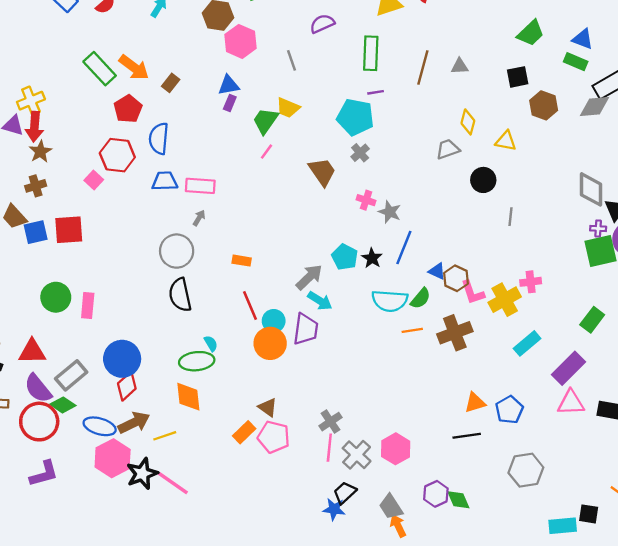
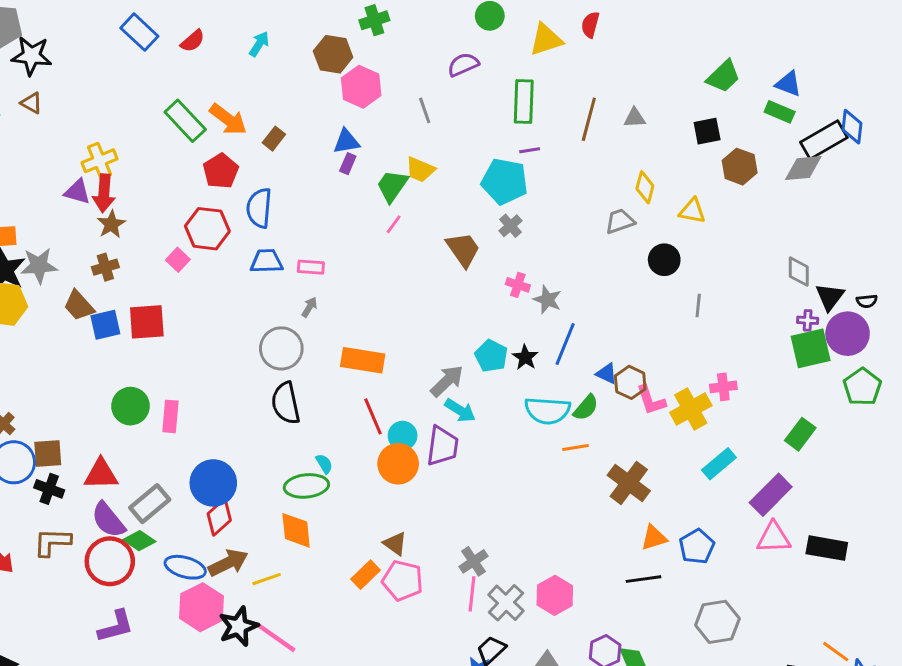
pink rectangle: (200, 186) -> (311, 267), size x0.7
gray diamond: (591, 189) -> (799, 272), size x0.7
orange rectangle: (242, 261) -> (363, 360), size x1.8
brown cross: (455, 333) -> (629, 483), moved, turned -32

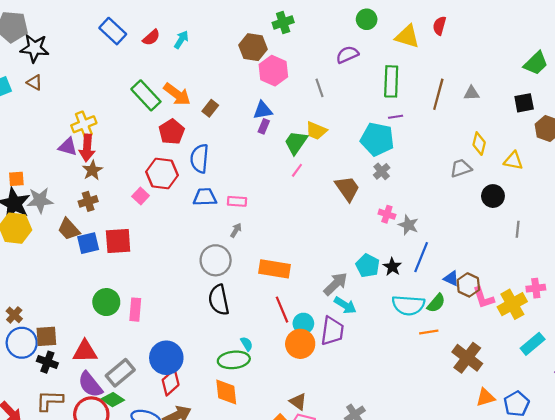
yellow triangle: (546, 39) -> (407, 36), turned 35
cyan arrow: (259, 44) -> (181, 40), moved

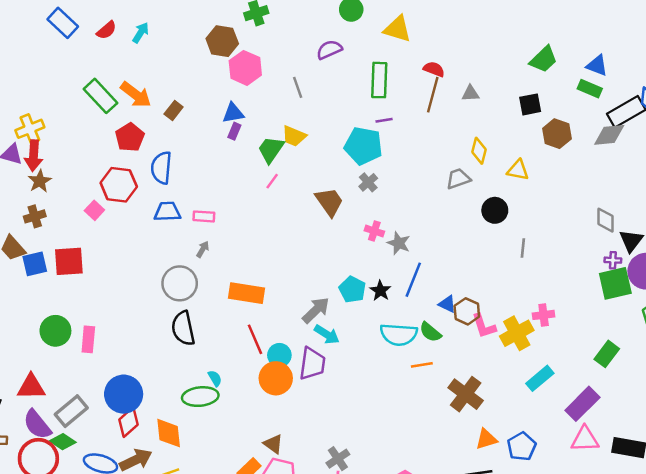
red semicircle: (439, 26) -> (434, 69), moved, turned 96
green semicircle: (436, 303) -> (430, 332), turned 90
orange diamond: (226, 392) -> (169, 433), moved

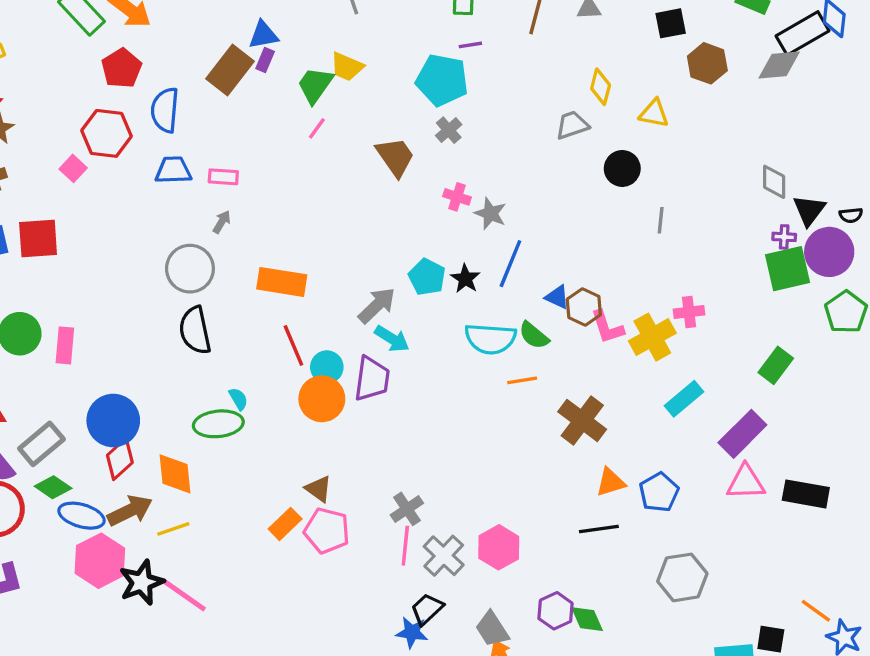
brown rectangle: (174, 111) -> (230, 70), moved, size x1.8
green diamond: (63, 442) -> (53, 487), moved

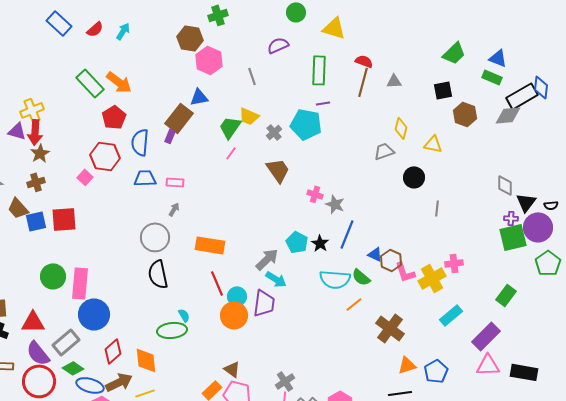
purple rectangle: (265, 60) -> (170, 136), moved
gray cross: (449, 130) -> (274, 132), moved
pink rectangle: (65, 345) -> (80, 283), size x1.4
orange line: (522, 380) -> (354, 304), turned -30
blue circle: (113, 420) -> (94, 314), moved

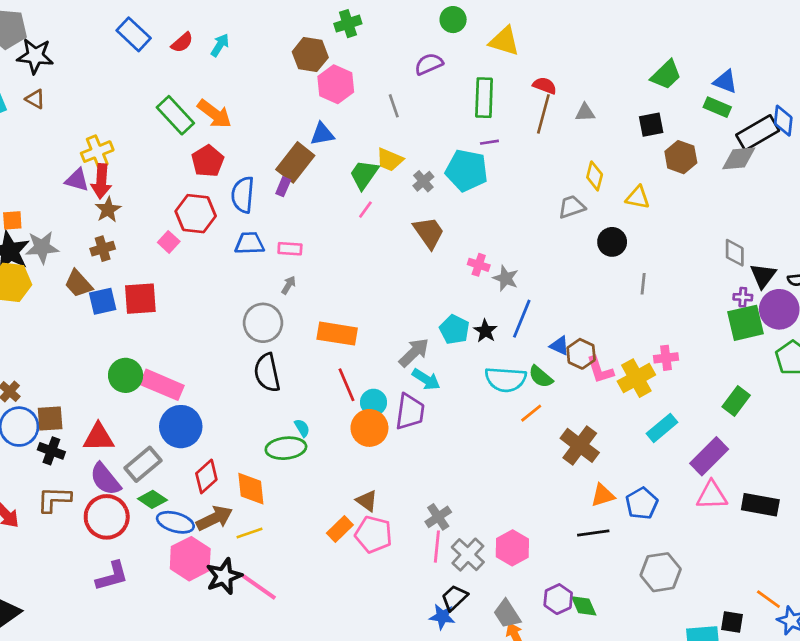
pink rectangle: (80, 283) -> (162, 385), turned -72

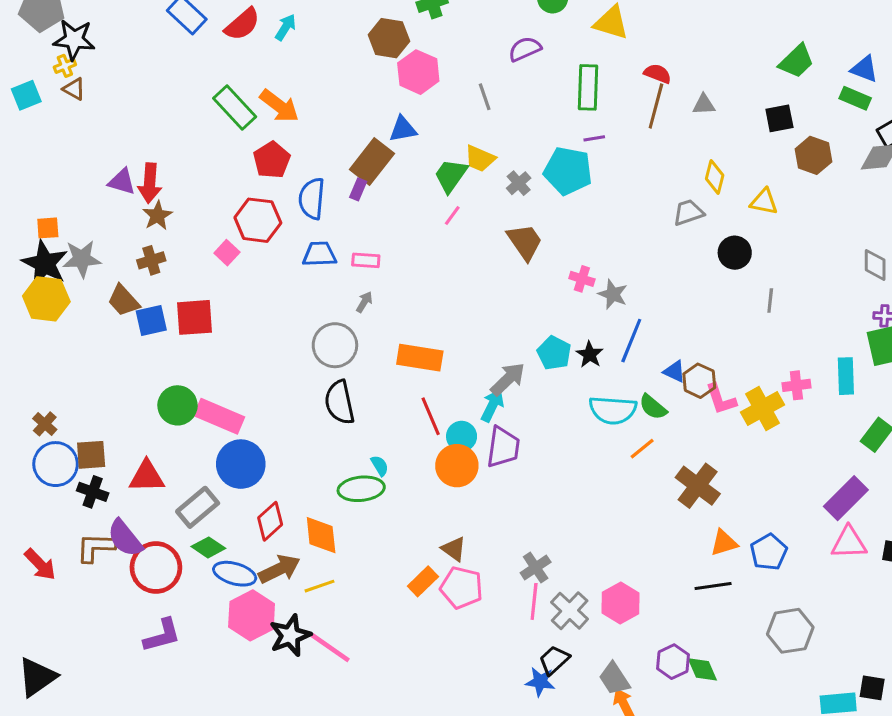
red semicircle: (182, 42) -> (242, 24), size x1.4
yellow cross: (97, 152) -> (65, 66), moved, size x0.6
cyan arrow: (426, 379) -> (492, 405), moved, turned -96
cyan rectangle: (662, 428) -> (846, 376), moved, turned -52
purple semicircle: (105, 479) -> (125, 538), moved

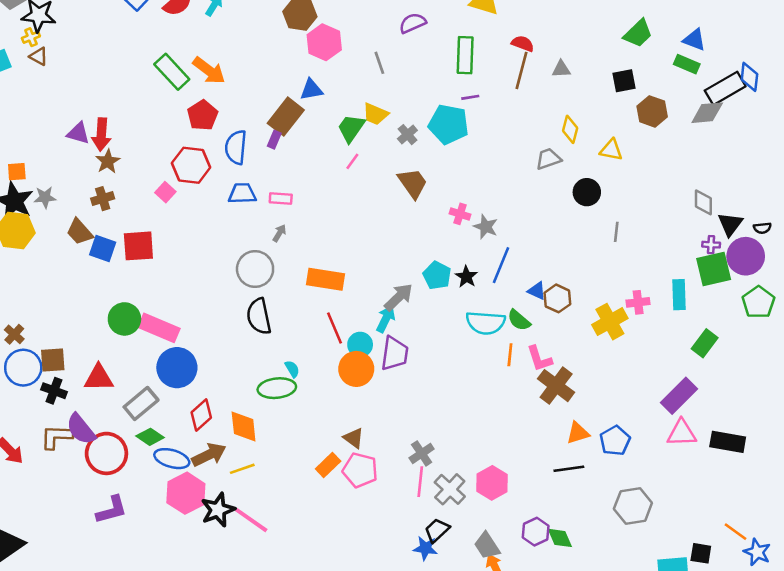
gray star: (82, 259) -> (45, 197), size x0.7
blue square: (151, 321) -> (103, 249), turned 32
pink L-shape: (721, 399) -> (539, 359), moved
orange line: (642, 449) -> (510, 355), turned -45

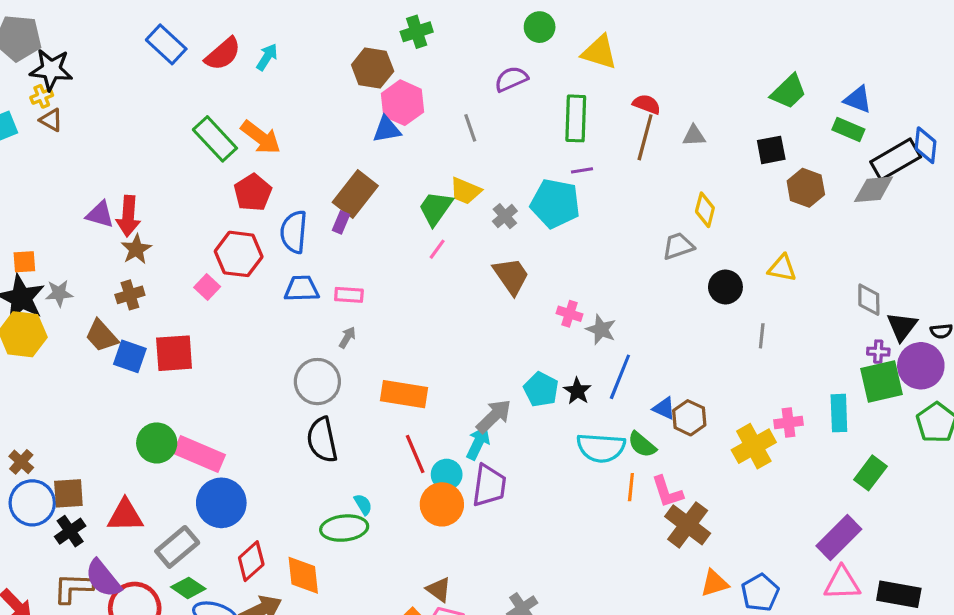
blue triangle: (311, 90) -> (387, 129), moved
yellow triangle: (611, 150) -> (782, 268), moved
black cross: (54, 391) -> (70, 531), turned 35

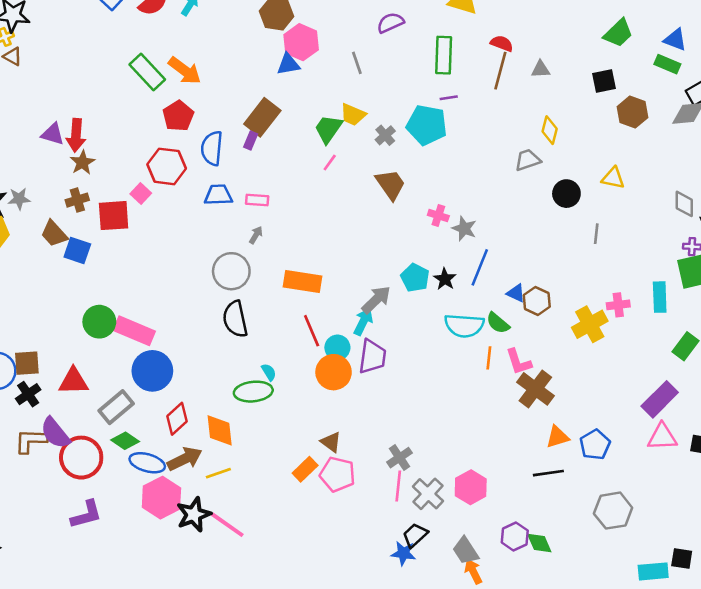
red square: (174, 353) -> (114, 216), moved

